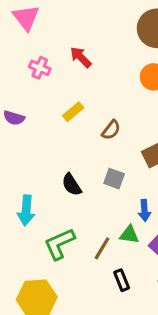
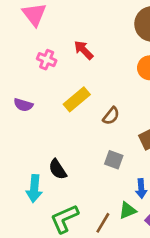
yellow rectangle: (73, 112) -> (77, 99), size x1.4
black semicircle: (72, 185) -> (58, 169), moved
green triangle: (129, 235) -> (128, 210), turned -30

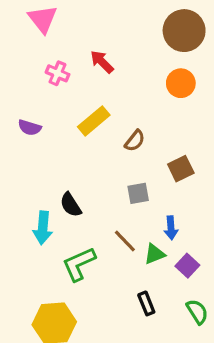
gray square: (114, 160) -> (138, 193), turned -30
brown line: (103, 223) -> (125, 241), moved, turned -75

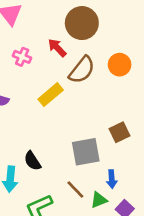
brown circle: (184, 31) -> (82, 23), moved
brown semicircle: (135, 141) -> (82, 70), moved, size x1.6
gray square: (138, 193) -> (86, 152), size x1.6

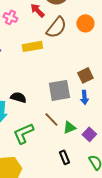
yellow rectangle: (51, 95) -> (32, 46), turned 30
black semicircle: (32, 161) -> (18, 97), turned 140
blue arrow: (112, 179) -> (84, 97), moved

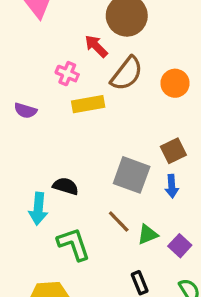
pink cross: (10, 17) -> (67, 74), moved
orange circle: (85, 23) -> (175, 83), moved
gray square: (59, 90) -> (132, 175), turned 30
green L-shape: (23, 133) -> (74, 244), turned 95

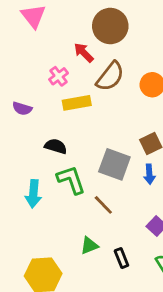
pink cross: (67, 74) -> (59, 76), turned 30
black semicircle: (66, 186) -> (56, 146), moved
green triangle: (148, 234) -> (89, 246), moved
green L-shape: (74, 244) -> (71, 180), moved

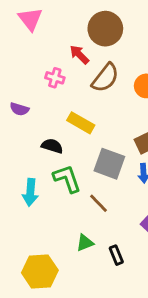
pink cross: (59, 76) -> (55, 78), turned -36
yellow rectangle: (77, 103) -> (81, 123), moved, turned 40

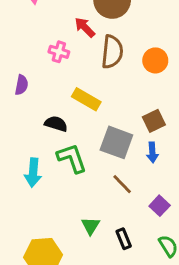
brown semicircle: (105, 78) -> (112, 52), turned -32
purple semicircle: (19, 109) -> (22, 85), turned -96
brown line: (98, 203) -> (122, 184), moved
green triangle: (85, 243) -> (91, 226), turned -36

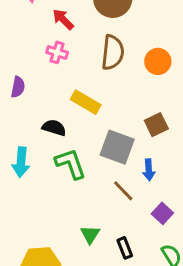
red arrow: (85, 27) -> (63, 19), moved
blue arrow: (152, 152) -> (149, 170), moved
cyan arrow: (33, 173) -> (21, 162), moved

